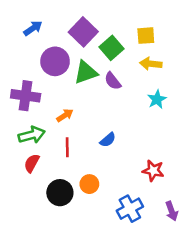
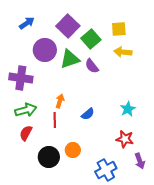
cyan star: (157, 99) -> (128, 109), moved
orange arrow: (65, 115) -> (60, 101), moved, turned -40
purple arrow: (172, 211) -> (140, 161), moved

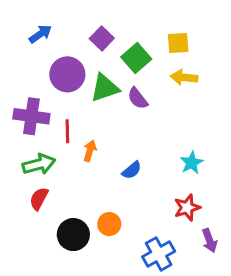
purple square: (68, 26) -> (102, 38), size x0.7
red line: (55, 120) -> (67, 131), moved
red star: (125, 139) -> (187, 208), turned -30

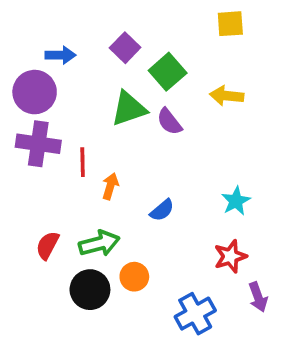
blue arrow: (40, 34) -> (60, 55), moved, turned 35
yellow square: (178, 43) -> (230, 24), moved
purple circle: (67, 74) -> (35, 92), moved
green arrow: (39, 164) -> (99, 243), moved

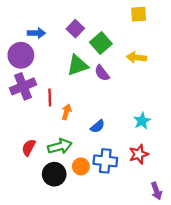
purple cross: (38, 144) -> (23, 86), turned -30
purple arrow: (258, 297) -> (156, 191), moved
blue cross: (195, 314) -> (105, 161), moved, turned 35

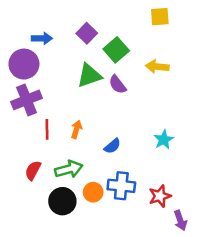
red line: (50, 97) -> (47, 129), moved
red star: (139, 154) -> (160, 196), moved

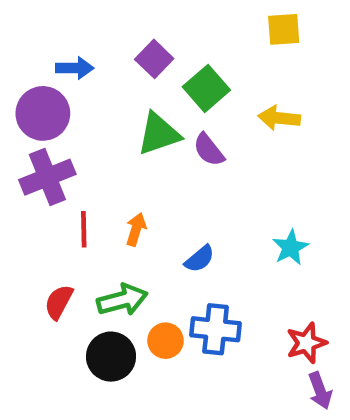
red star: (160, 196) -> (306, 343), moved

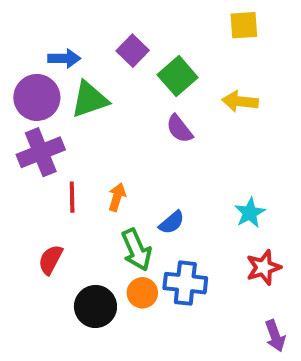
green triangle: (159, 134) -> (90, 99), moved
green arrow: (122, 300) -> (136, 250), moved, turned 81
red star: (306, 343) -> (263, 267), moved

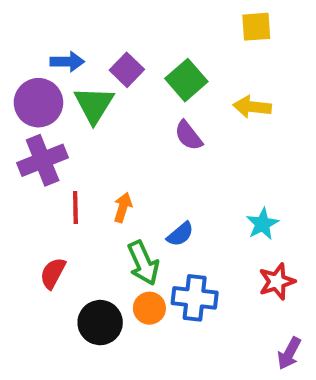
purple square: (133, 51) -> (127, 70), moved
green triangle: (90, 99) -> (94, 105), turned -39
purple arrow: (275, 336) -> (289, 353), turned 48

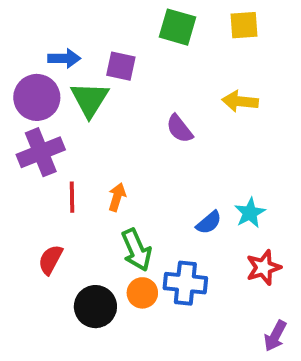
purple square: (127, 70) -> (121, 66), turned -32
green square: (186, 80) -> (178, 27), moved, turned -33
blue semicircle: (180, 234) -> (209, 223), moved

